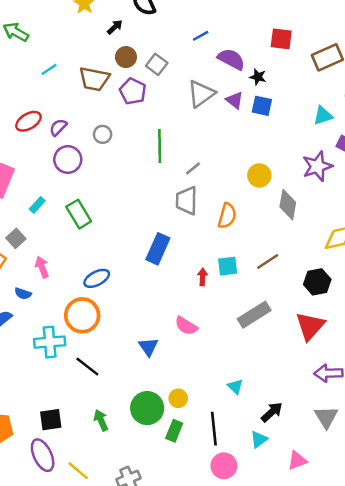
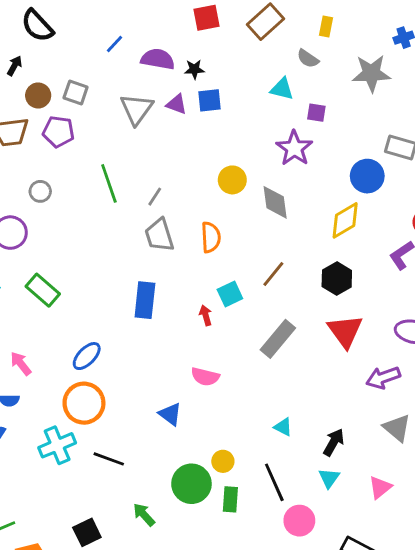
cyan triangle: (323, 116) -> (282, 89), turned 50

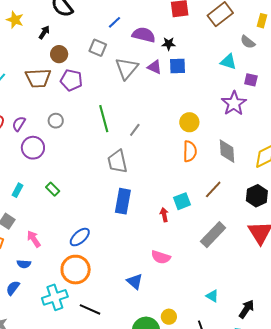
gray square: (76, 92) -> (98, 48), moved
gray diamond: (275, 202) -> (227, 151), moved
gray trapezoid: (159, 235) -> (117, 162), moved
orange semicircle: (211, 237) -> (190, 151), moved
green rectangle: (43, 290) -> (53, 189), size x0.6

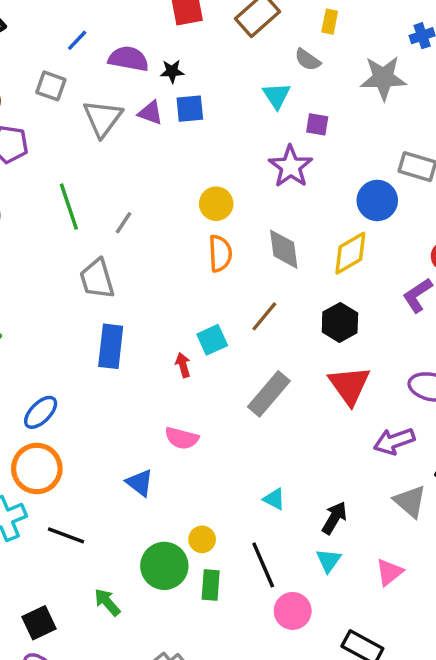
cyan triangle: (228, 62) -> (276, 96), turned 42

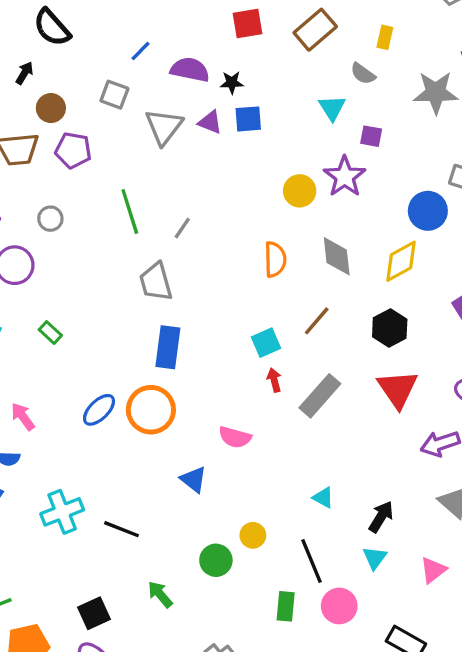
yellow circle: (216, 204) -> (300, 191), moved
red arrow: (183, 365) -> (274, 380), moved
orange circle: (37, 469) -> (151, 410), moved
green circle: (164, 566) -> (216, 560), size x0.7
green rectangle: (211, 585) -> (286, 606), moved

